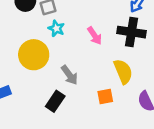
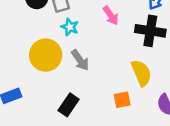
pink arrow: (95, 36) -> (111, 15), moved
gray arrow: (69, 75) -> (80, 60), moved

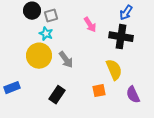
cyan star: (70, 27) -> (46, 34), moved

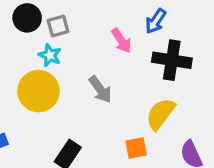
blue arrow: (126, 13) -> (156, 21), moved
gray arrow: (66, 60) -> (100, 89), moved
yellow semicircle: (114, 70) -> (160, 114), turned -120

